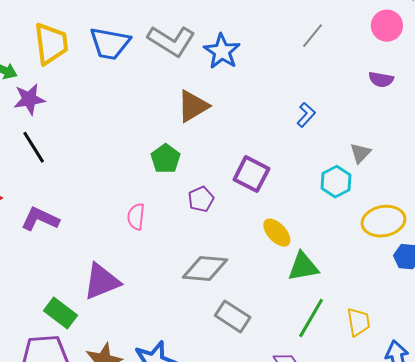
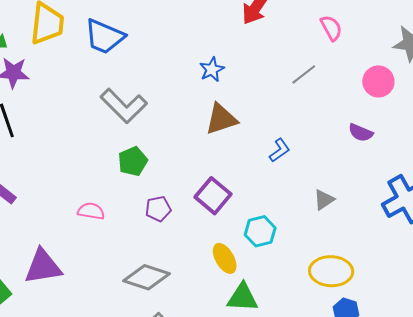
gray L-shape: (171, 41) -> (124, 106), moved
blue star: (222, 51) -> (212, 69), size x0.7
brown triangle: (193, 106) -> (221, 119), moved
cyan hexagon: (336, 182) -> (260, 231), moved
pink semicircle: (136, 217) -> (91, 211), turned 80

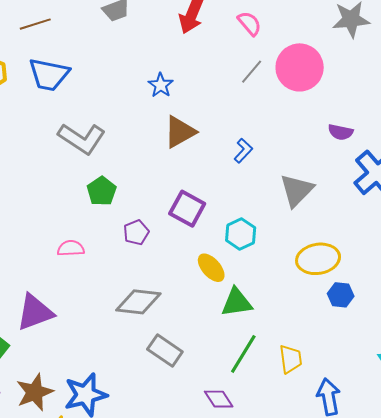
pink semicircle: (331, 28) -> (249, 23), moved
pink circle: (378, 81) -> (300, 67), moved, size x1.5
purple semicircle: (361, 133) -> (341, 132), moved
gray triangle: (324, 200) -> (297, 190), size x1.6

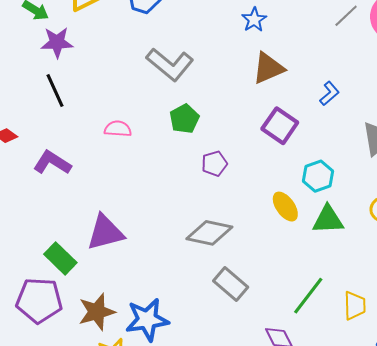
purple square: (187, 209) -> (280, 126), moved
pink semicircle: (71, 248) -> (118, 129), moved
green triangle: (237, 302) -> (328, 220), moved

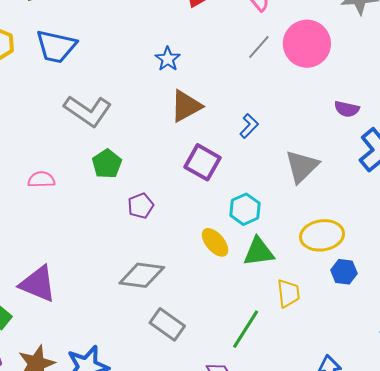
purple triangle: (105, 232) -> (38, 284), turned 42
yellow trapezoid: (355, 306) -> (288, 293), moved

